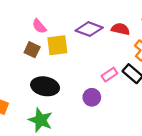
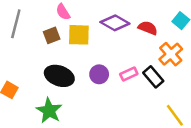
brown square: (32, 50) -> (52, 35), turned 35
purple circle: (92, 97) -> (99, 74), moved

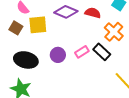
brown square: (52, 35) -> (16, 28), turned -32

